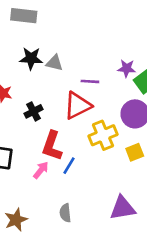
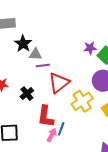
black star: (31, 58) -> (23, 44), moved, turned -30
purple line: (90, 81) -> (43, 66), moved
pink arrow: (41, 170) -> (52, 135), moved

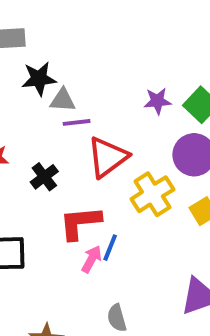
black star: (23, 44) -> (39, 79), turned 30
purple star: (90, 48) -> (157, 101), moved
red L-shape: (46, 117) -> (80, 223), turned 75

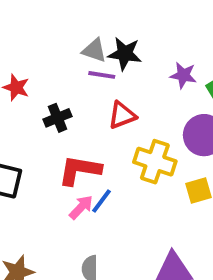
black star: (39, 79) -> (125, 54), moved
red triangle: (107, 157) -> (122, 115), size x0.7
yellow cross: (152, 194) -> (155, 162), turned 36

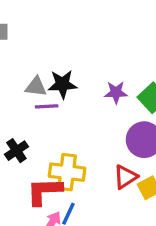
red triangle: (122, 115) -> (125, 177), moved
yellow cross: (155, 162) -> (67, 172), moved

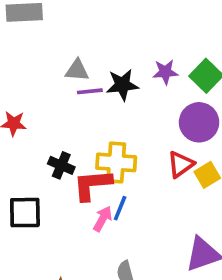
black star: (62, 84) -> (122, 85), moved
black cross: (16, 151) -> (61, 165), moved, turned -30

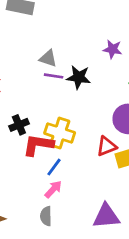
purple star: (165, 72) -> (113, 49), moved
black cross: (61, 165) -> (19, 125), turned 30
pink arrow: (103, 219) -> (53, 189), moved

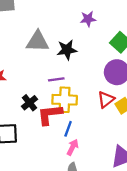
gray triangle: (48, 58) -> (38, 41), size x1.5
purple line: (54, 76) -> (56, 79), moved

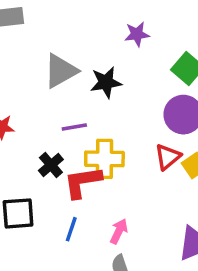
gray triangle: (38, 41) -> (61, 71), turned -30
purple line: (56, 79) -> (74, 127), moved
blue line: (68, 129) -> (71, 229), moved

